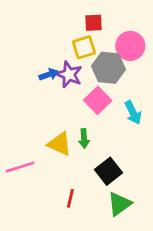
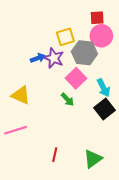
red square: (94, 23) -> (97, 18), moved
green arrow: (84, 138) -> (67, 99), moved, turned -40
yellow triangle: (59, 144) -> (21, 95), moved
black square: (108, 171) -> (105, 109), moved

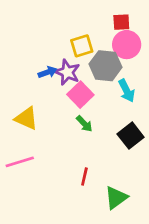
pink square: (76, 78) -> (80, 95), moved
cyan arrow: (103, 88) -> (127, 91), moved
red line: (55, 155) -> (84, 176), moved

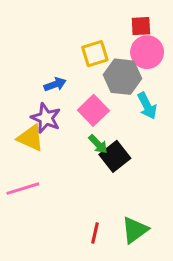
purple star: (67, 72) -> (46, 118), moved
black square: (131, 136) -> (115, 156), moved
red line: (84, 176) -> (95, 233), moved

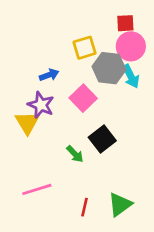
cyan arrow: (147, 106) -> (131, 76), moved
yellow triangle: (31, 138) -> (27, 123), turned 35
green arrow: (98, 144) -> (75, 154), moved
pink line: (23, 189) -> (37, 189), moved

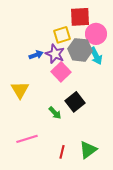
red square: (125, 23) -> (80, 17), moved, size x1.5
purple star: (41, 105) -> (55, 54), moved

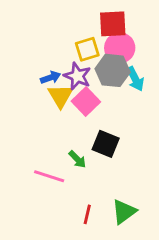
pink circle: (96, 34) -> (120, 48), moved
yellow triangle: (20, 90) -> (60, 96), moved
black square: (75, 102) -> (106, 144), turned -30
pink line: (27, 139) -> (49, 176), moved, turned 35

